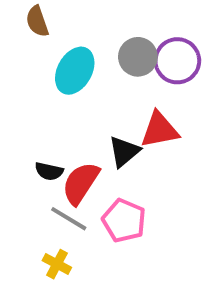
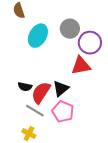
purple circle: (177, 61) -> (90, 43), moved
black triangle: (124, 152) -> (61, 89), moved

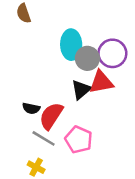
gray circle: (70, 29) -> (87, 58), moved
cyan ellipse: (38, 36) -> (71, 45), moved, turned -30
black triangle: (61, 89) -> (81, 90), moved

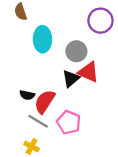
cyan ellipse: (71, 45) -> (42, 39), moved
purple circle: (112, 53) -> (100, 21), moved
red triangle: (101, 82) -> (88, 72), turned 35

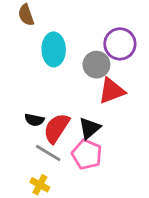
purple circle: (100, 21) -> (120, 44), moved
red triangle: (88, 72) -> (112, 91), turned -45
black triangle: (71, 79) -> (90, 128), moved

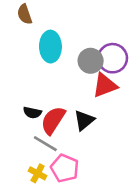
purple circle: (120, 44) -> (113, 58), moved
pink pentagon: (87, 154) -> (65, 168), moved

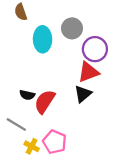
gray circle: (91, 61) -> (72, 28), moved
black triangle: (84, 120) -> (83, 94), moved
gray line: (45, 144) -> (16, 124), moved

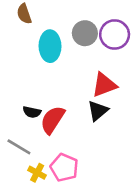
purple circle: (95, 49) -> (115, 34), moved

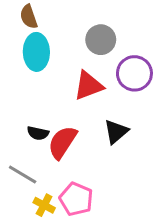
purple circle: (115, 34) -> (134, 73), moved
cyan ellipse: (50, 46) -> (36, 52), moved
red triangle: (104, 85) -> (88, 86), moved

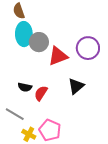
gray circle: (101, 40) -> (39, 42), moved
red semicircle: (62, 142) -> (41, 93), size x0.7

